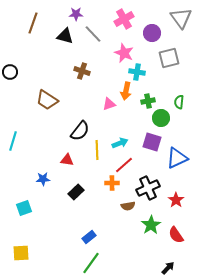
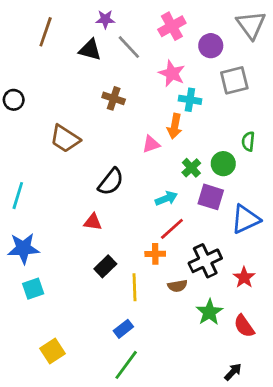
green cross: (148, 101) -> (191, 168), moved, turned -32
yellow line: (97, 150) -> (134, 287), moved
blue star: (43, 179) -> (23, 248), moved, size x1.6
yellow square: (21, 253) -> (53, 351), moved, turned -30

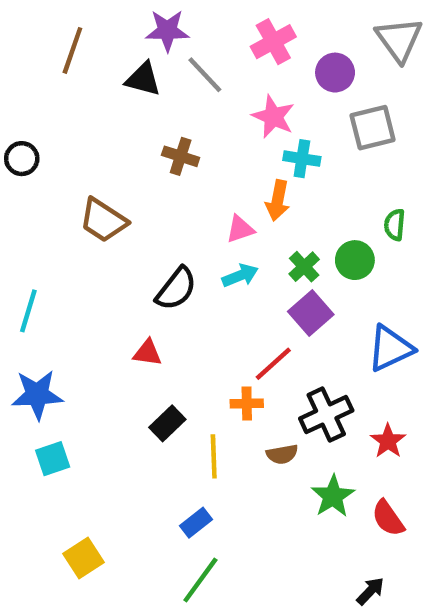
purple star: (105, 19) -> (167, 31), size x1.4
purple square: (211, 197) -> (311, 313), moved, turned 32
cyan arrow: (166, 198) -> (240, 276), moved

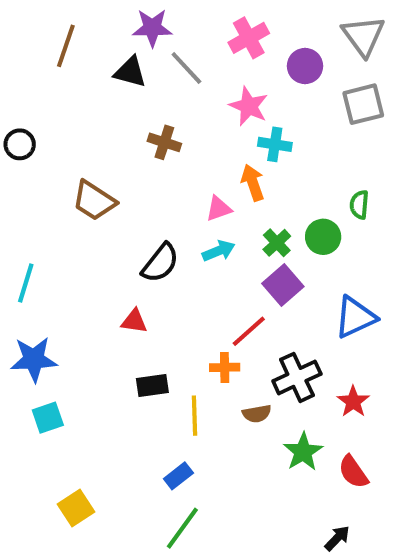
gray square: (373, 128) -> (363, 104), moved
orange arrow: (278, 200) -> (253, 183), turned 150
black rectangle: (167, 423) -> (152, 385), turned 36

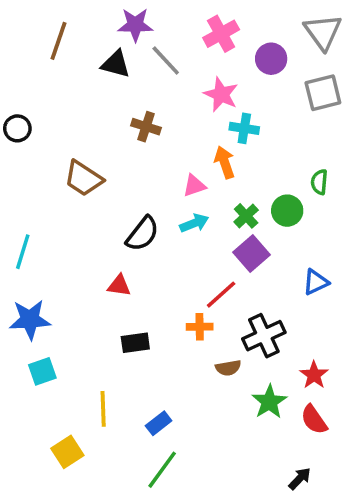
blue triangle: (355, 317) -> (316, 282), size x0.7
red star: (353, 402) -> (314, 375), moved
yellow line: (194, 416) -> (103, 409), moved

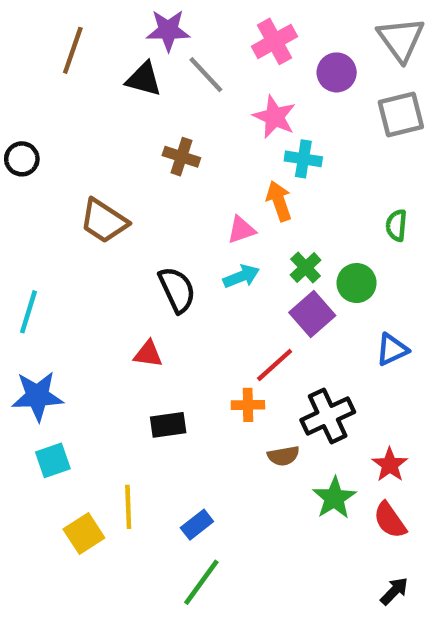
green circle: (287, 211) -> (357, 283), moved
black semicircle: (142, 234) -> (177, 290), turned -63
yellow square: (67, 452) -> (84, 533), moved
black arrow: (300, 479) -> (394, 591), moved

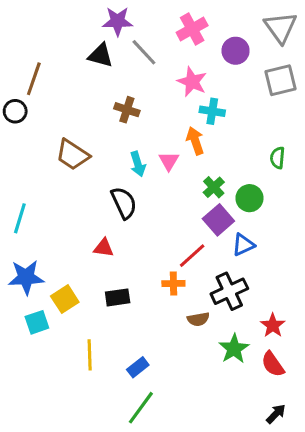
brown line: (73, 50) -> (34, 79), moved
pink triangle: (241, 230) -> (169, 161), turned -40
cyan arrow: (241, 276) -> (138, 164), moved, turned 95
blue triangle: (392, 350) -> (243, 245), moved
yellow square: (84, 533) -> (65, 299), moved

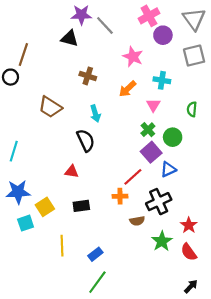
pink cross: (192, 29) -> (149, 16), moved
gray line: (144, 52) -> (105, 26), moved
cyan cross: (212, 111) -> (162, 80), moved
orange arrow: (195, 141) -> (128, 89), moved, turned -114
pink triangle: (169, 161) -> (153, 105), moved

